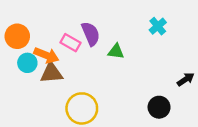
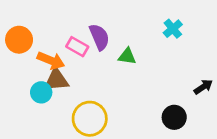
cyan circle: (27, 63) -> (41, 92), moved

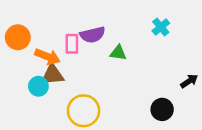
purple semicircle: (99, 37) -> (93, 35), turned 100
pink rectangle: (77, 47) -> (72, 44), turned 60

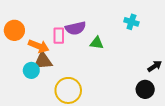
cyan cross: (161, 27) -> (131, 22), turned -32
black circle: (162, 109) -> (145, 89), moved

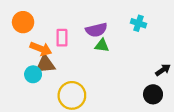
purple semicircle: (76, 28) -> (96, 30), moved
orange circle: (14, 30) -> (23, 22), moved

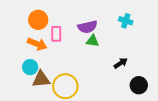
orange circle: (23, 22) -> (38, 20), moved
brown triangle: (45, 64) -> (41, 79), moved
black arrow: (163, 70) -> (121, 63), moved

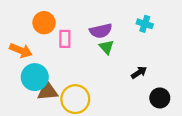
green triangle: (93, 41) -> (107, 47), turned 40
orange arrow: (37, 44) -> (21, 50), moved
cyan circle: (30, 67) -> (35, 77), size x1.5

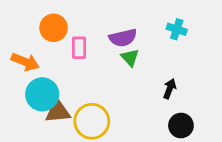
black arrow: (139, 72) -> (170, 89), turned -35
black circle: (160, 98) -> (181, 126), moved

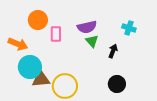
cyan cross: (177, 29) -> (129, 28), moved
black arrow: (170, 89) -> (113, 51), moved
black circle: (181, 126) -> (117, 84), moved

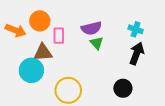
orange arrow: (18, 44) -> (16, 30), moved
black arrow: (113, 51) -> (137, 54), moved, size x1.5
brown triangle: (41, 79) -> (43, 52), moved

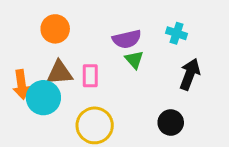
cyan cross: (136, 29) -> (177, 33), moved
orange arrow: (16, 30) -> (22, 84), moved, turned 60
pink rectangle: (59, 36) -> (90, 76), moved

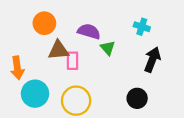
purple semicircle: (127, 39) -> (89, 31), moved, turned -150
brown triangle: (60, 73) -> (58, 50), moved
cyan circle: (43, 98) -> (35, 94), moved

